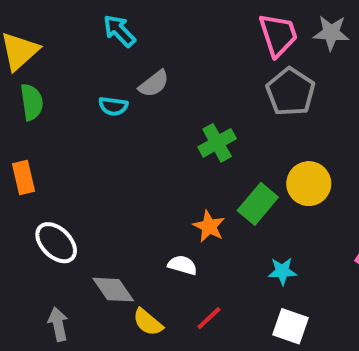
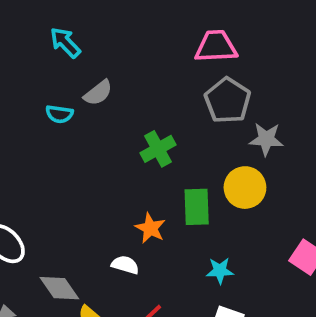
gray star: (331, 33) -> (266, 139), moved
pink trapezoid: (278, 35) -> (216, 46), turned -75
green rectangle: (258, 204) -> (197, 207), turned -42

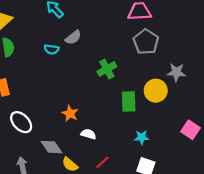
gray star: (266, 139) -> (176, 72), moved
orange star: (150, 228) -> (70, 113), moved

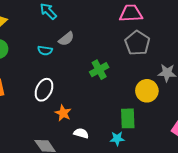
green rectangle: (129, 102) -> (128, 118), moved
white ellipse: (21, 122) -> (44, 90), moved, turned 70
cyan star: (142, 137) -> (117, 139), moved

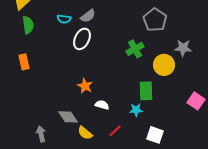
cyan semicircle: (45, 50) -> (64, 19), moved
green cross: (99, 70) -> (135, 49), moved
white ellipse: (44, 90) -> (82, 39), moved

